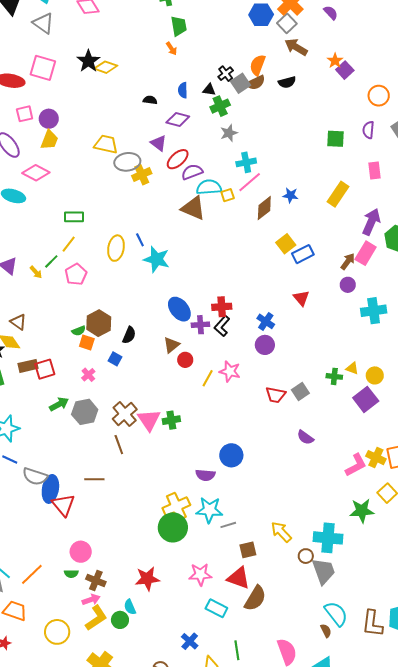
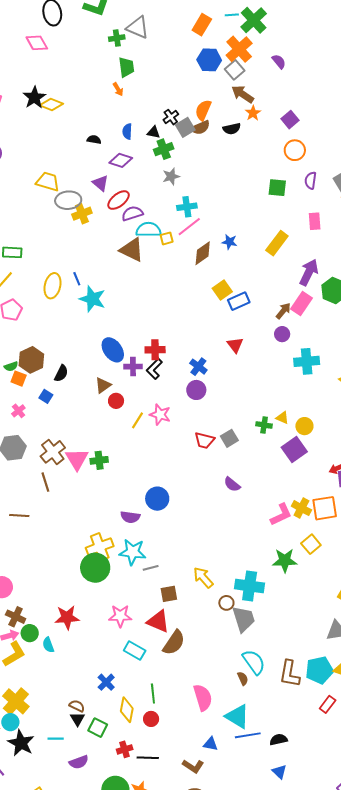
orange star: (335, 61) -> (253, 113), moved
orange circle: (379, 96) -> (295, 150), moved
green circle: (120, 620) -> (30, 633), moved

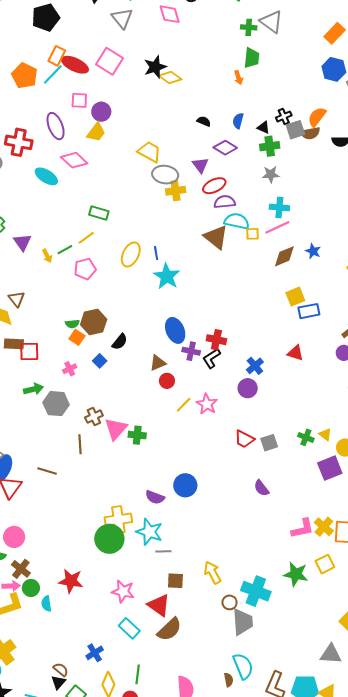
red triangle: (235, 345) -> (296, 353), turned -48
brown cross: (53, 452) -> (94, 417), size x0.7

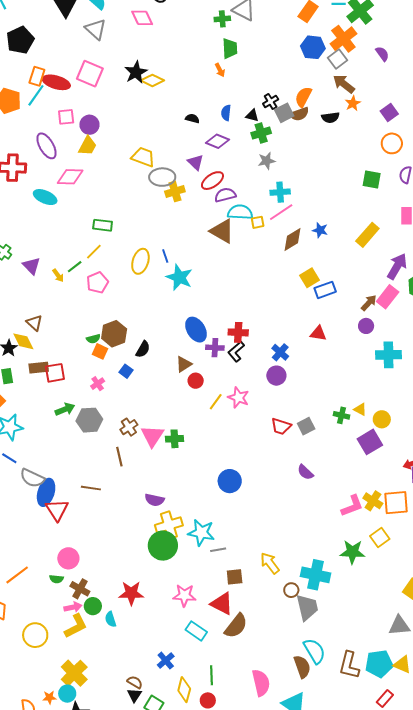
pink diamond: (74, 160) -> (70, 177), turned -32
purple semicircle: (155, 497) -> (155, 500), moved
brown semicircle: (229, 680) -> (302, 667), size x1.6

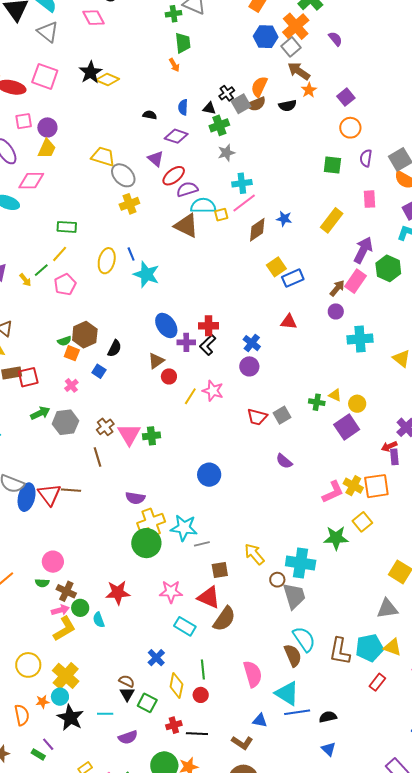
gray ellipse: (162, 177) -> (123, 175), turned 50
yellow cross: (175, 191) -> (129, 204), moved
red triangle: (57, 510) -> (49, 495), moved
yellow circle: (35, 635) -> (28, 665), moved

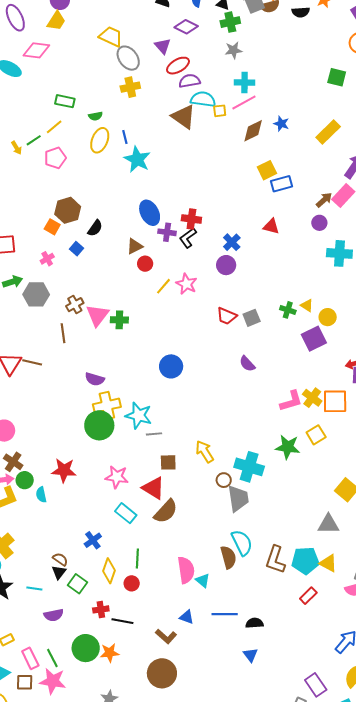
green semicircle: (64, 341) -> (95, 116), moved
cyan triangle: (287, 693) -> (203, 580), moved, size x0.6

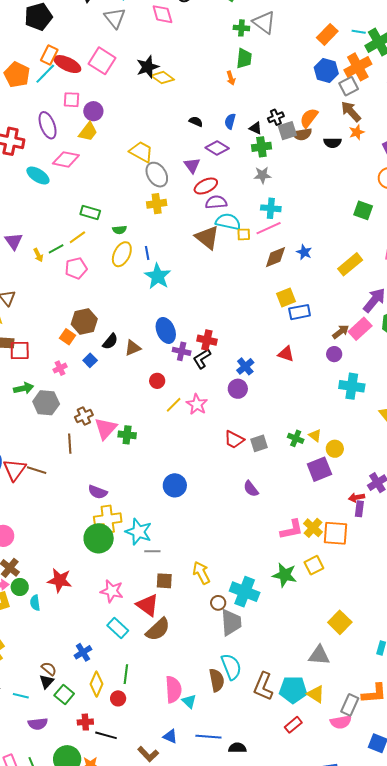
brown triangle: (135, 246) -> (133, 348), moved

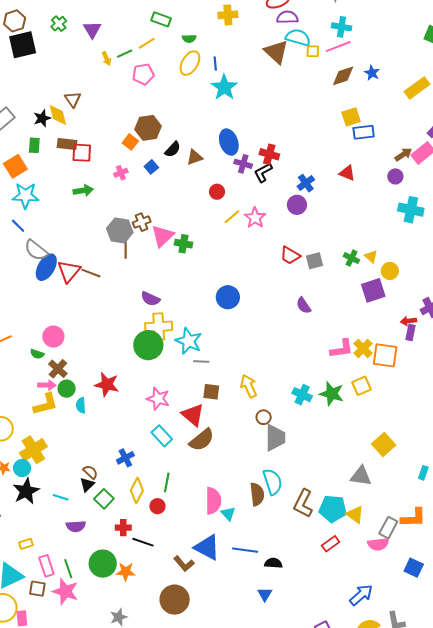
purple triangle: (14, 241) -> (92, 30), moved
gray hexagon: (46, 403) -> (120, 230), moved
cyan cross: (245, 592) -> (302, 395), moved, size x0.7
blue triangle: (170, 736) -> (207, 547), size x1.8

